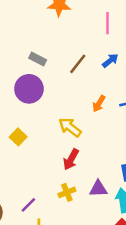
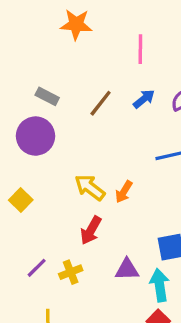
orange arrow: (99, 104) -> (124, 192), moved
yellow cross: (67, 192) -> (71, 272), moved
purple line: (28, 205) -> (37, 268), moved

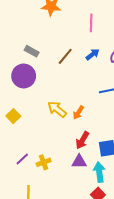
red arrow: (91, 230) -> (82, 140), moved

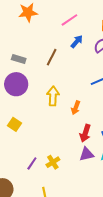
pink line: (91, 23) -> (69, 20), turned 66
blue arrow: (93, 54) -> (77, 42), moved
yellow arrow: (57, 109) -> (53, 96), moved, turned 66

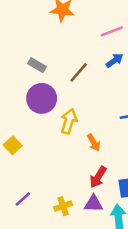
purple circle: (16, 84) -> (42, 98), moved
orange arrow: (76, 108) -> (94, 143), turned -64
yellow cross: (53, 162) -> (63, 206), moved

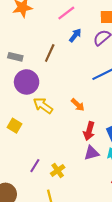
yellow arrow: (69, 121) -> (43, 106), moved, turned -54
yellow cross: (63, 206) -> (58, 170), moved

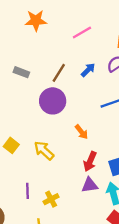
blue arrow: (75, 35) -> (88, 70), moved
purple circle: (27, 82) -> (53, 101), moved
yellow arrow: (43, 106) -> (44, 150), moved
purple line: (35, 166) -> (27, 191), turned -40

